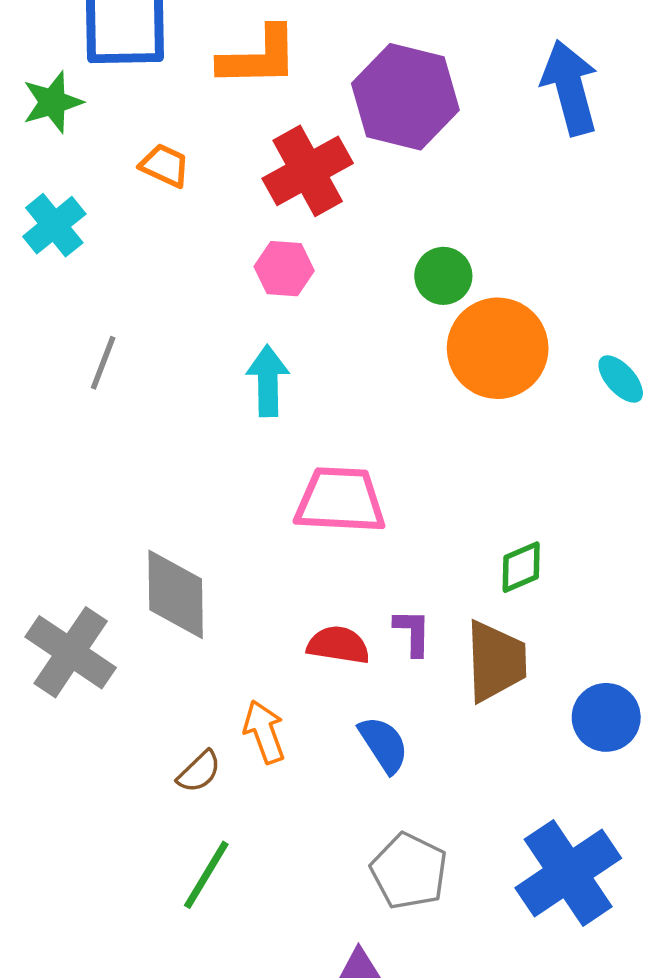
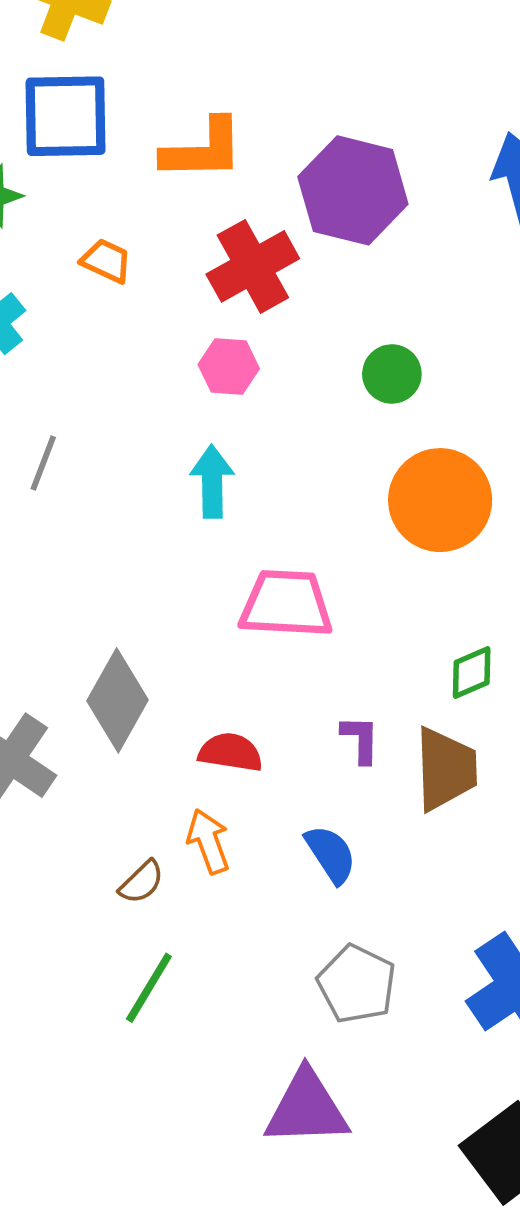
orange circle: (498, 348) -> (440, 500), moved
gray diamond: (176, 594) -> (117, 700), turned 30
red semicircle: (338, 645) -> (231, 752), moved

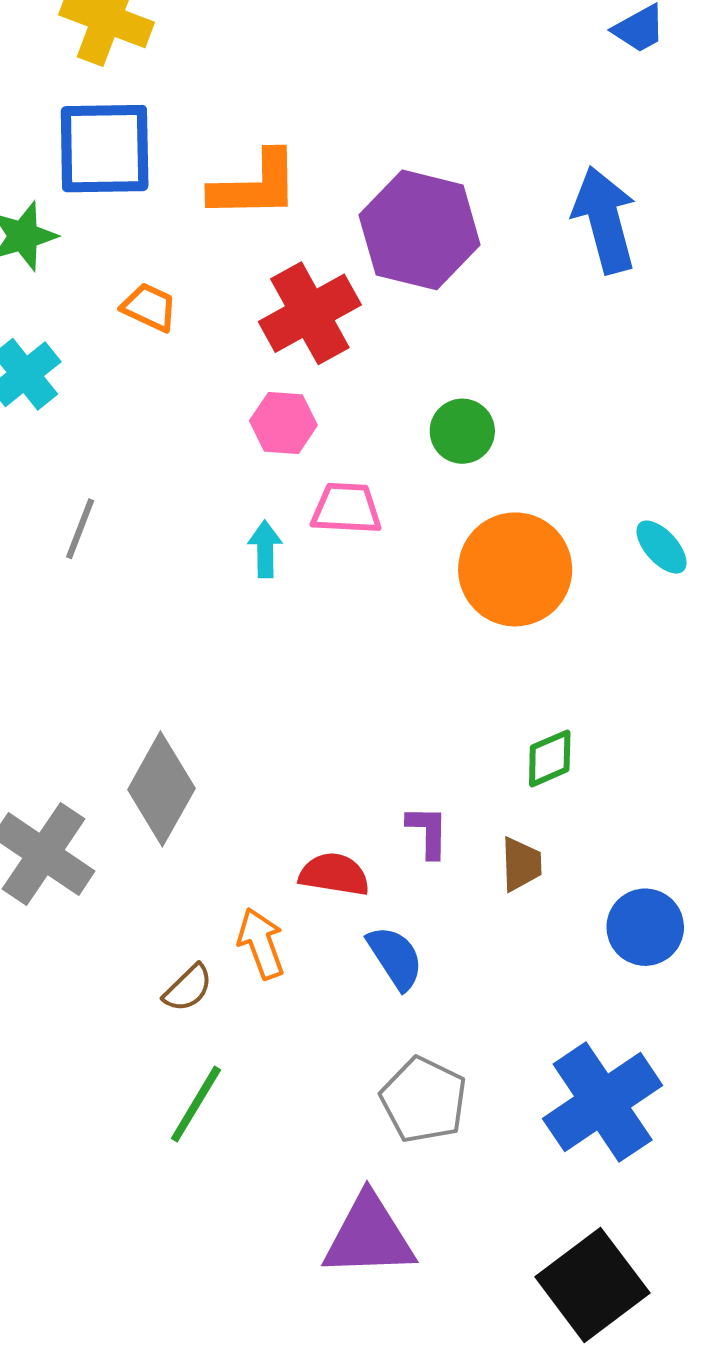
cyan arrow: (212, 482) -> (265, 549), size x0.7
pink trapezoid: (286, 604) -> (346, 508), moved, size x0.7
red semicircle: (231, 752) -> (334, 874), moved
brown trapezoid: (446, 769) -> (521, 864), size x0.6

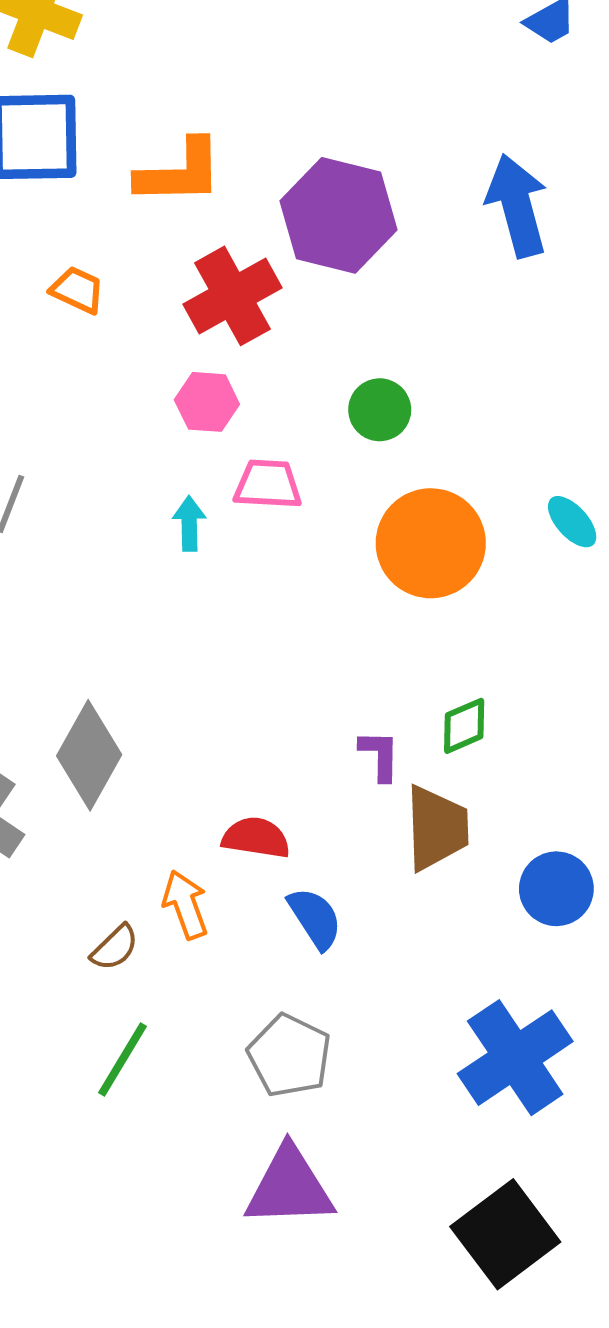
purple L-shape: (428, 832) -> (380, 755), moved
brown trapezoid: (521, 864) -> (437, 828), size x1.6
gray pentagon: (424, 1100) -> (289, 1056), moved

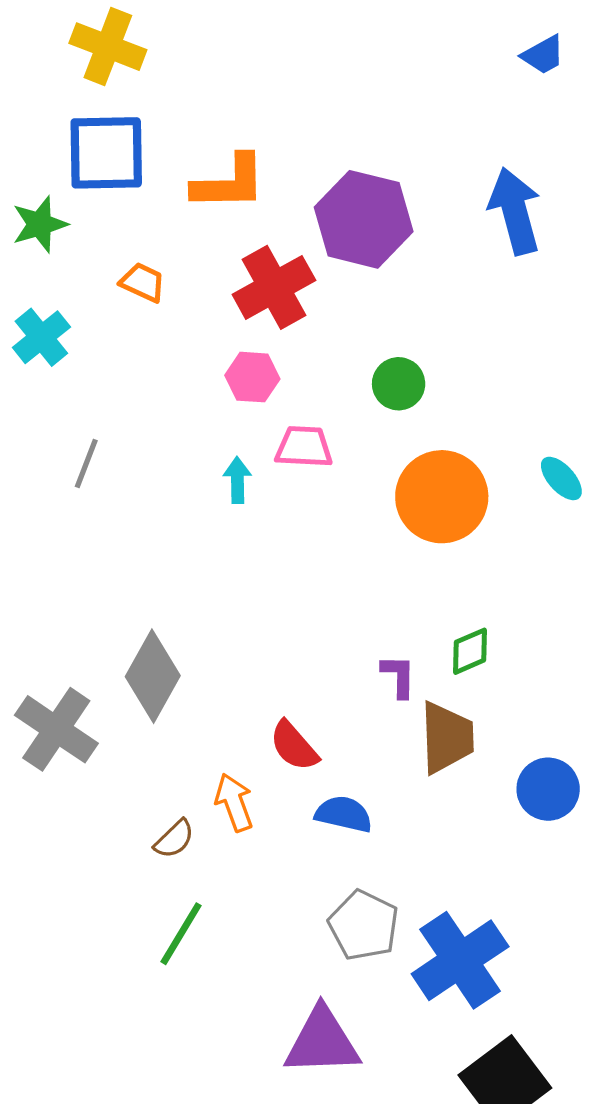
red semicircle: (256, 838) -> (294, 746), turned -140
blue semicircle: (315, 918) -> (344, 814), turned -44
gray pentagon: (289, 1056) -> (364, 925), moved
blue cross: (515, 1058) -> (460, 960), moved

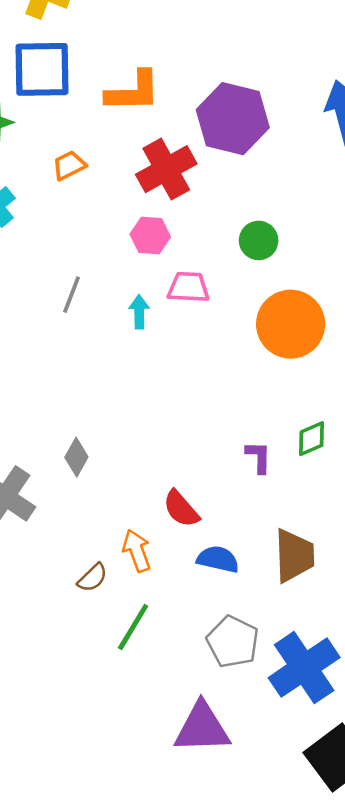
orange trapezoid: (143, 282) -> (69, 165), turned -52
gray line: (86, 464) -> (72, 295), moved
gray diamond: (153, 676) -> (76, 457), size x0.6
brown trapezoid: (447, 738) -> (294, 556), moved
green line: (181, 934) -> (133, 627), moved

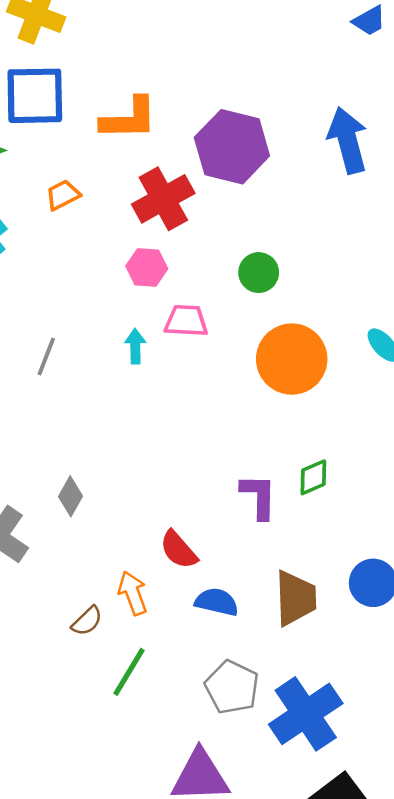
gray line: (72, 295) -> (46, 356), moved
purple L-shape: (259, 457) -> (259, 496), size x1.4

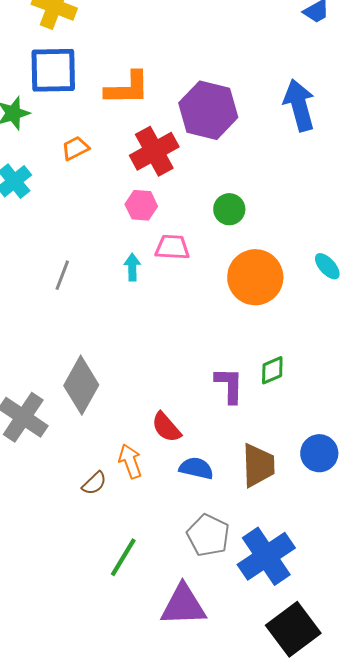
gray diamond: (70, 496) -> (81, 385), size x1.8
green line: (129, 672) -> (123, 557), moved

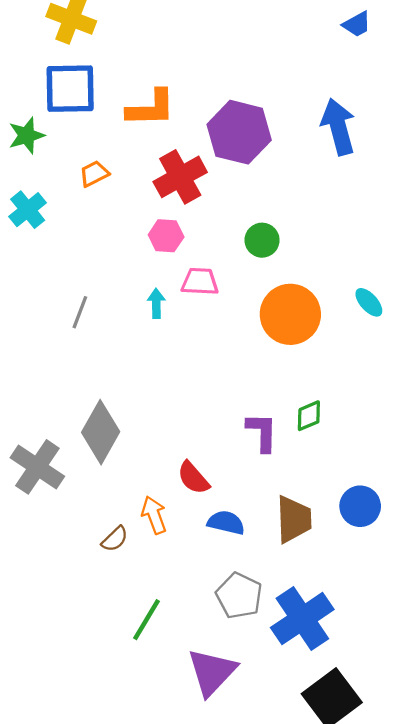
purple triangle: (183, 605) -> (212, 672), turned -45

